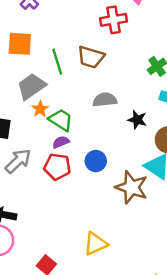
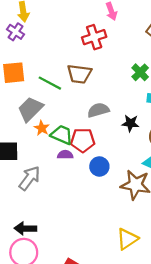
green line: (57, 62) -> (50, 83), turned -35
purple semicircle: (61, 142) -> (65, 155), turned 32
red pentagon: (57, 167) -> (83, 140), moved
yellow triangle: (96, 244) -> (127, 239), moved

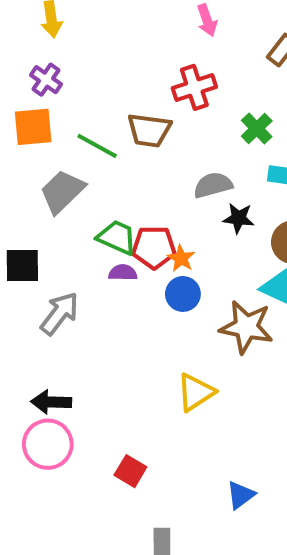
purple cross: (16, 32) -> (46, 80), moved
red cross: (94, 37) -> (194, 87), moved
gray semicircle: (98, 110) -> (213, 185), moved
orange star: (42, 128) -> (181, 258), moved
yellow triangle: (127, 239) -> (196, 392), moved

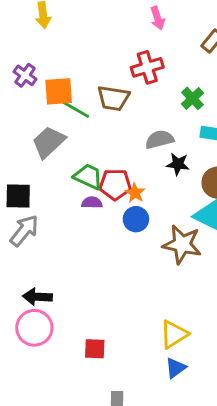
purple cross: (46, 80) -> (25, 75), moved
orange square: (33, 127) -> (59, 91), moved
gray arrow: (59, 313) -> (24, 231), moved
yellow triangle: (196, 392) -> (174, 334), moved
red square: (130, 471) -> (95, 349), turned -30

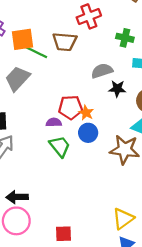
green cross: (192, 98) -> (125, 38), turned -30
green trapezoid: (88, 177) -> (60, 146), moved, turned 30

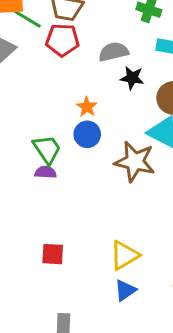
red pentagon: (71, 107) -> (62, 40), moved
purple semicircle: (54, 122) -> (46, 172), moved
red square: (63, 234) -> (53, 254), moved

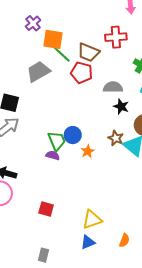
orange star: (87, 107) -> (88, 151), moved
blue circle: (87, 134) -> (73, 135), moved
brown star: (135, 162) -> (116, 138), moved, size x0.6

